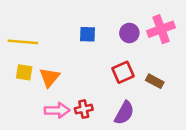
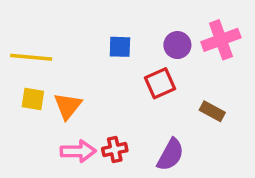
red square: (123, 72) -> (160, 83), moved

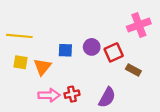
purple circle: (177, 45) -> (92, 47), moved
blue square: (120, 47) -> (65, 50), moved
red square: (160, 83) -> (114, 52), moved

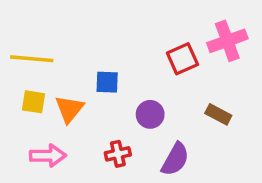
purple circle: (92, 47) -> (150, 114), moved
red square: (114, 52) -> (182, 59), moved
pink arrow: (49, 95) -> (48, 156), moved

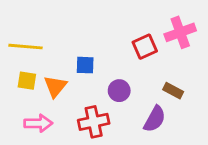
red cross: (118, 154) -> (94, 122), size x1.5
purple semicircle: (175, 159) -> (155, 119), moved

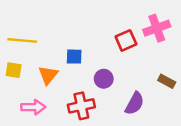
yellow square: (27, 81) -> (14, 70), moved
brown rectangle: (173, 91) -> (167, 81), moved

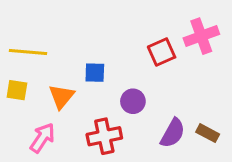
brown rectangle: (167, 81) -> (208, 133), moved
pink arrow: (33, 107) -> (42, 138), turned -55

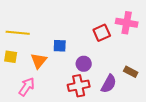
pink cross: (201, 36) -> (127, 23), turned 30
brown rectangle: (208, 133) -> (131, 72), moved
red cross: (104, 136) -> (79, 86), moved

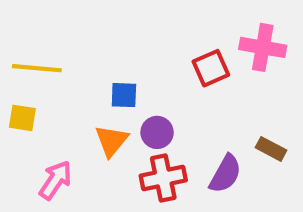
orange triangle: (39, 61) -> (111, 141), moved
purple circle: (84, 64) -> (157, 132), moved

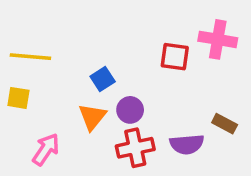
red square: (211, 68) -> (175, 57), turned 32
blue square: (124, 95) -> (103, 79), turned -35
purple semicircle: (225, 174) -> (187, 144), turned 56

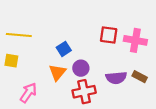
pink cross: (218, 39) -> (135, 40), moved
purple semicircle: (187, 144) -> (116, 78), moved

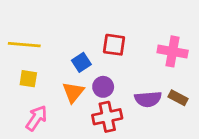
red square: (109, 35) -> (114, 45), moved
yellow square: (11, 61) -> (28, 79), moved

